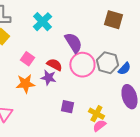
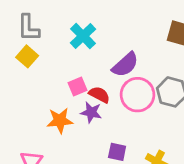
purple semicircle: (73, 43) -> (125, 65), turned 80
pink square: (27, 59) -> (78, 86), moved, turned 32

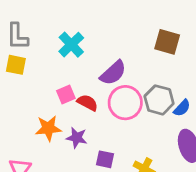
yellow square: (27, 56) -> (16, 65), turned -30
purple star: (91, 112) -> (77, 138), moved

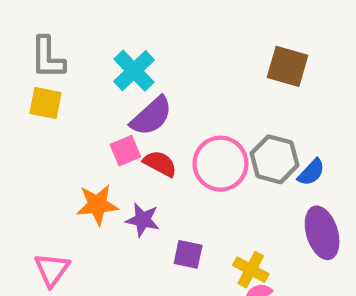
purple semicircle: (113, 73) -> (151, 116), moved

